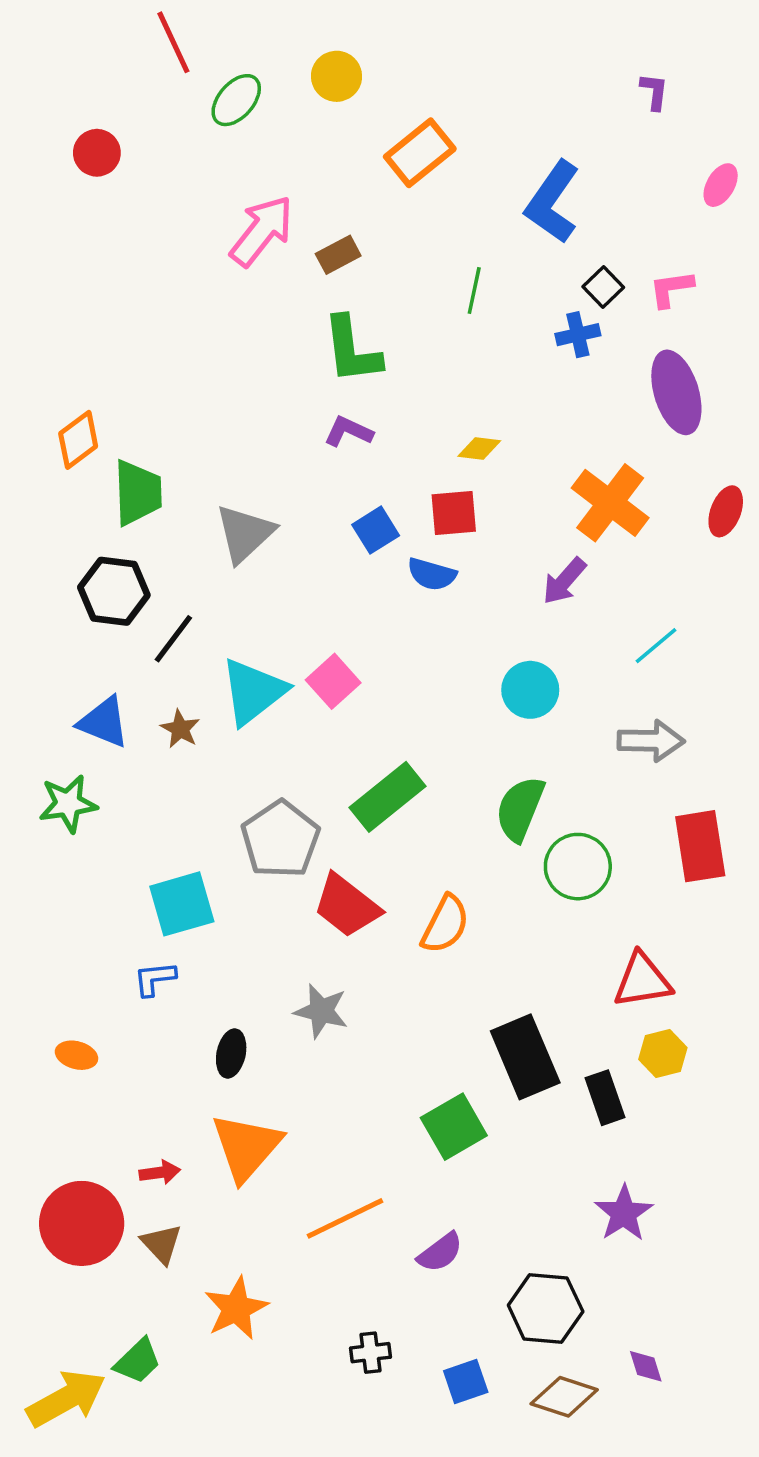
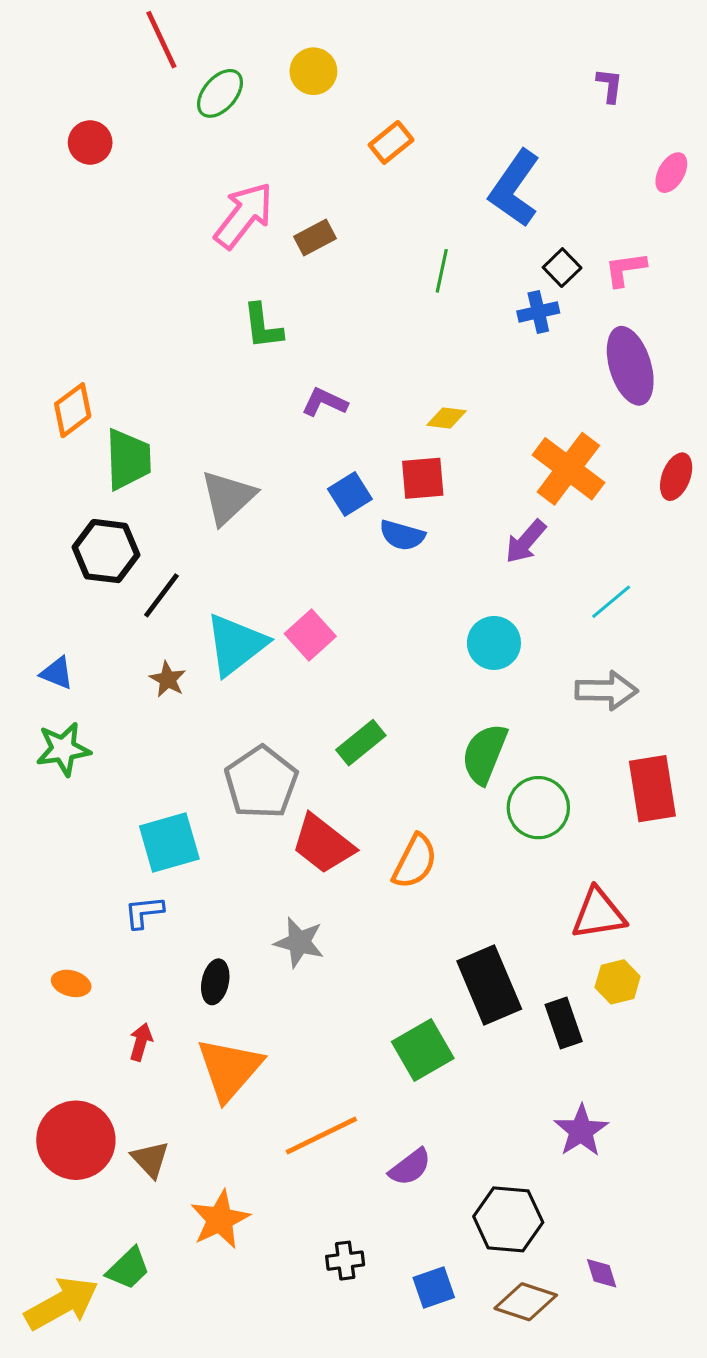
orange rectangle: (420, 153) -> (391, 142), size x0.7
green L-shape: (352, 350) -> (263, 326), moved, size x0.7
blue triangle: (104, 722) -> (57, 673), moved, size x0.7
green rectangle: (387, 797) -> (361, 743), size x0.7
red arrow: (160, 1172) -> (141, 1042), moved, turned -66

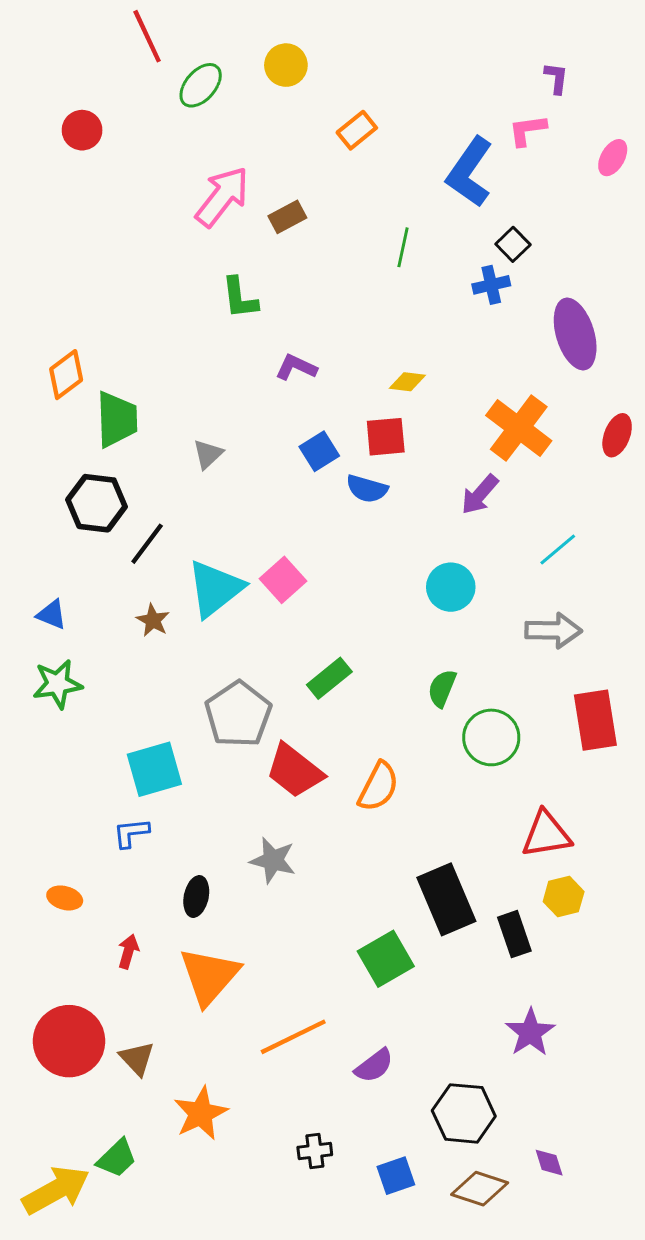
pink L-shape: (625, 269) -> (527, 130), moved
gray triangle: (228, 497) -> (208, 454), size x0.6
green semicircle: (484, 754) -> (442, 688), size x0.7

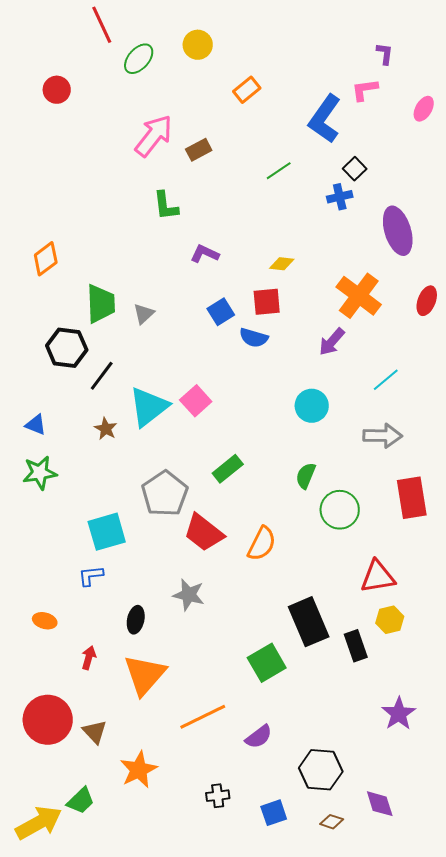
green line: (403, 247) -> (279, 171), turned 44
green trapezoid: (117, 419) -> (101, 304), moved
purple star: (530, 1032) -> (399, 714), moved
purple diamond: (549, 1163) -> (380, 804), size x1.4
brown diamond: (480, 1189) -> (332, 822), size x0.6

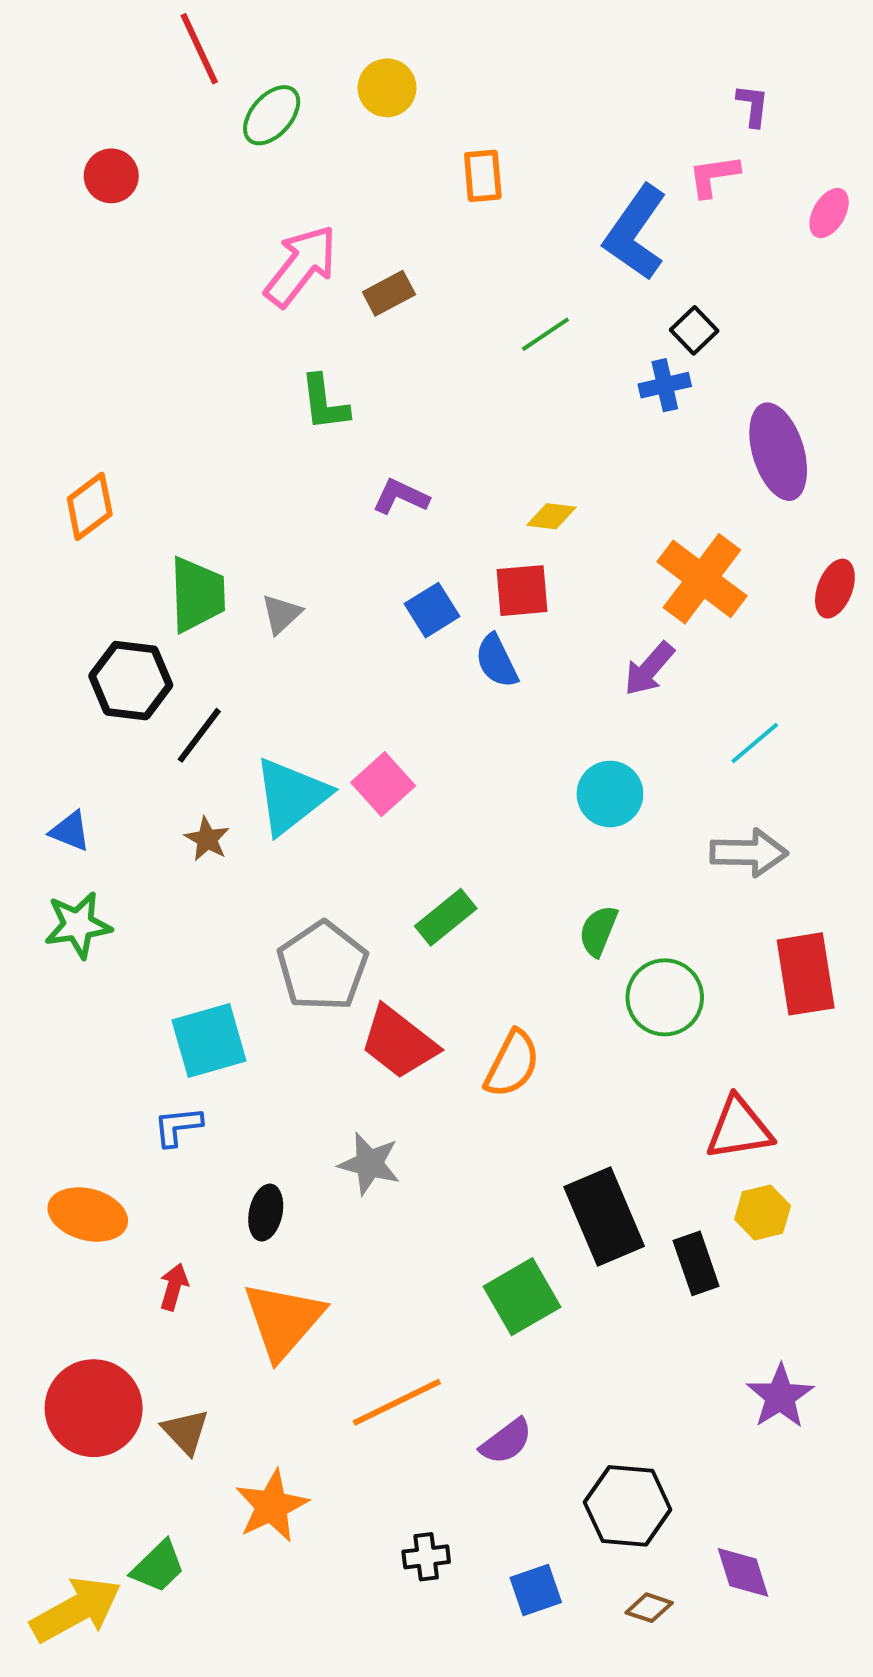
orange rectangle: (247, 90) -> (483, 176), turned -56
blue semicircle: (254, 338) -> (497, 661), turned 48
orange ellipse: (45, 621) -> (88, 1215), size x1.6

